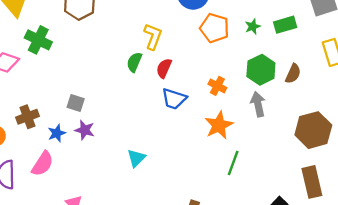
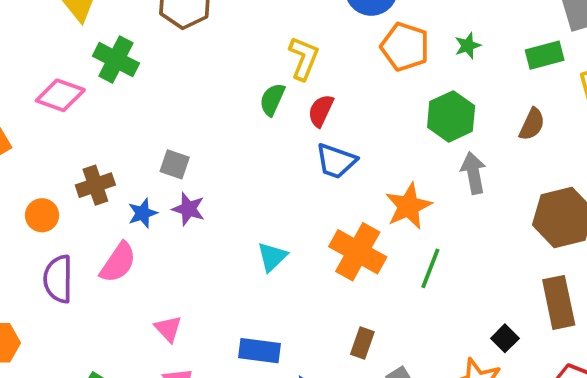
green rectangle: (285, 25) -> (545, 55), moved
green hexagon: (261, 70) -> (451, 116), moved
orange cross: (217, 86) -> (358, 252), moved, size x1.8

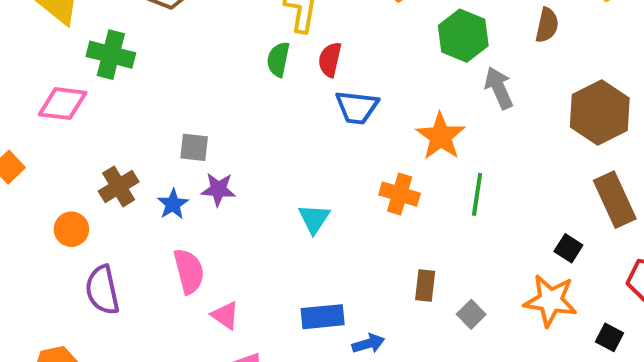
orange cross: (358, 252) -> (400, 194), size x0.7
pink semicircle: (118, 263) -> (189, 271), moved, turned -36

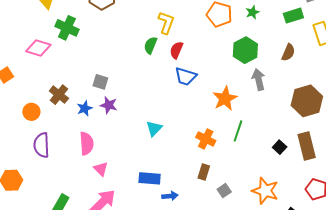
brown cross: (119, 186) -> (59, 95), turned -30
orange cross: (400, 194) -> (206, 139), moved
black square: (568, 248) -> (280, 147), moved

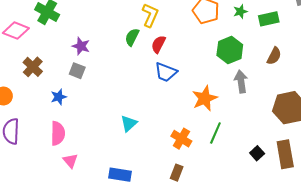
green rectangle: (293, 16) -> (269, 19), moved
brown cross: (59, 95) -> (33, 67), moved
purple star: (109, 105) -> (81, 46), moved

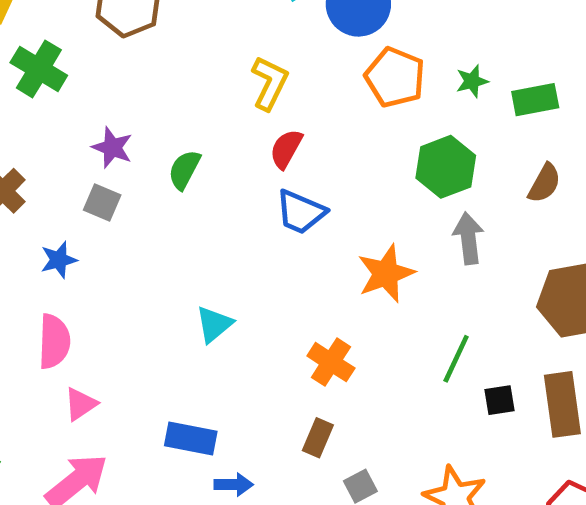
green semicircle: (132, 37) -> (184, 170), moved
green line: (215, 133) -> (456, 359), moved
black square: (257, 153) -> (500, 400), turned 32
pink triangle: (70, 161) -> (81, 404), turned 35

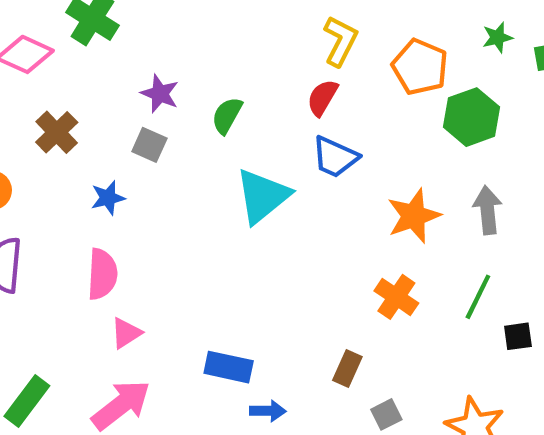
orange pentagon: (395, 77) -> (420, 67), moved
yellow L-shape: (270, 83) -> (340, 41), moved
gray arrow: (468, 238) -> (487, 210), moved
cyan triangle: (214, 324) -> (263, 196), moved, size x1.6
orange cross: (331, 362) -> (396, 297), moved

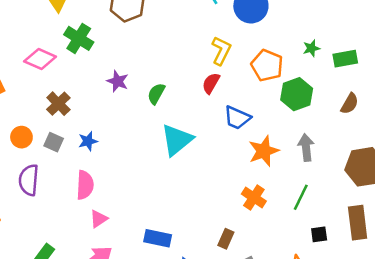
gray square: (149, 145) -> (54, 142), moved
blue trapezoid: (335, 157) -> (237, 118), moved
black square: (518, 336) -> (319, 234), moved

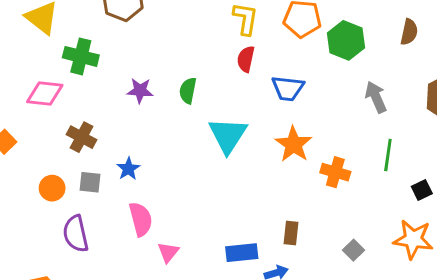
orange star: (264, 151) -> (294, 144), moved
brown rectangle: (226, 239) -> (291, 233), moved

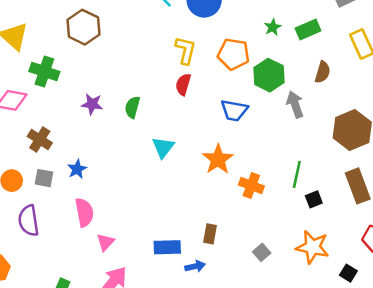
blue trapezoid: (288, 88) -> (234, 110), moved
gray arrow: (376, 97) -> (295, 104), moved
cyan triangle: (228, 135) -> (163, 147), size x0.7
black square: (422, 190) -> (314, 199), moved

